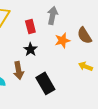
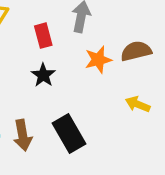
brown semicircle: (84, 35) -> (136, 51), turned 108
brown arrow: (18, 70) -> (23, 135), moved

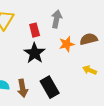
black star: (43, 75) -> (35, 53), size x1.5

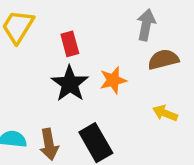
gray arrow: (57, 19) -> (146, 25), moved
orange star: (67, 44) -> (113, 80), moved

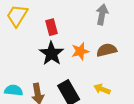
brown semicircle: (163, 59) -> (107, 50), moved
yellow arrow: (165, 113) -> (102, 89), moved

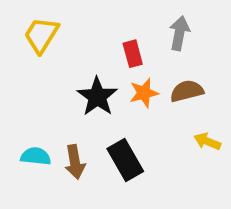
red rectangle: (51, 27) -> (133, 54), moved
yellow arrow: (102, 89) -> (207, 141), moved

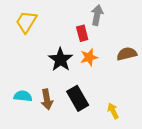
gray arrow: (179, 33) -> (97, 15), moved
brown semicircle: (187, 91) -> (127, 54), moved
yellow arrow: (207, 141) -> (113, 111), moved, turned 42

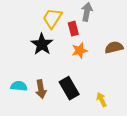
yellow trapezoid: (26, 22) -> (52, 18), moved
black star: (61, 60) -> (42, 44), moved

